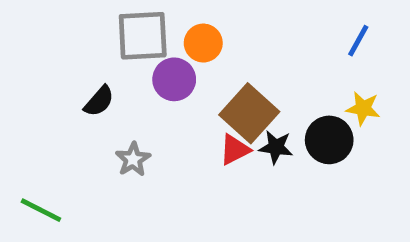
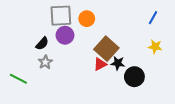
purple circle: (174, 79) -> (65, 35), moved
black circle: (329, 140) -> (134, 77), moved
gray star: (133, 159) -> (45, 62), moved
green line: (41, 210) -> (18, 79), moved

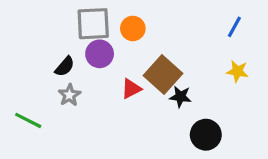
red triangle: (100, 64) -> (131, 89), moved
black circle: (134, 77) -> (206, 135), moved

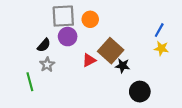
blue line: (234, 27) -> (159, 30), moved
green line: (28, 120) -> (30, 82), moved, turned 48

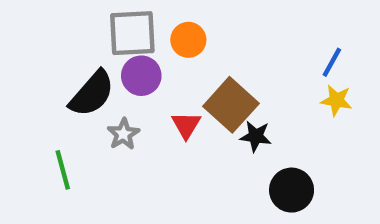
black semicircle: (44, 45) -> (92, 94), size x1.6
red triangle: (89, 60) -> (186, 125), turned -32
gray star: (47, 65) -> (123, 134), moved

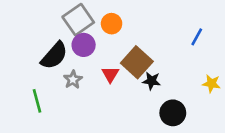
gray square: (132, 33) -> (78, 20), turned -32
yellow star: (336, 100) -> (211, 84), moved

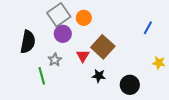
black semicircle: (54, 56) -> (28, 42), moved, turned -30
black star: (151, 81) -> (99, 76), moved
green line: (37, 101) -> (42, 76), moved

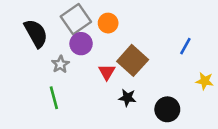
blue line: (148, 28) -> (185, 46), moved
black semicircle: (28, 42) -> (36, 33), moved, turned -40
gray star: (55, 60) -> (60, 64), moved

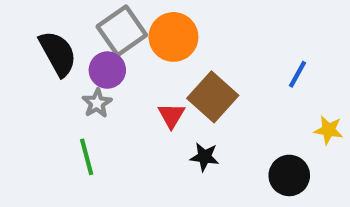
orange circle: (108, 23) -> (173, 37), size x1.5
purple circle: (81, 44) -> (107, 70), moved
black circle: (167, 109) -> (289, 175), moved

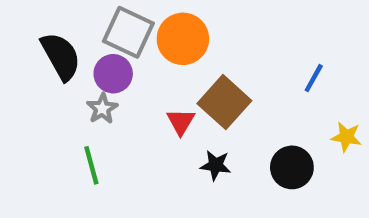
gray square: (122, 31) -> (128, 32), turned -30
black circle: (289, 175) -> (292, 167), moved

